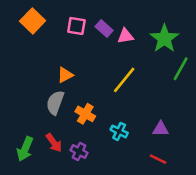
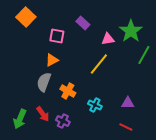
pink square: (76, 26) -> (57, 36), moved
pink triangle: (125, 36) -> (108, 39), moved

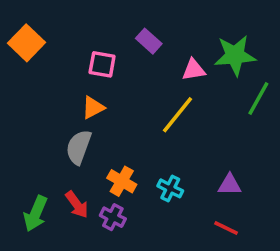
orange square: (26, 17) -> (27, 43), moved
green star: (131, 31) -> (235, 55), turned 30
orange cross: (68, 91) -> (122, 181), moved

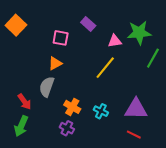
purple triangle: (230, 185) -> (136, 109), size x1.6
red arrow: (77, 205) -> (24, 102), moved

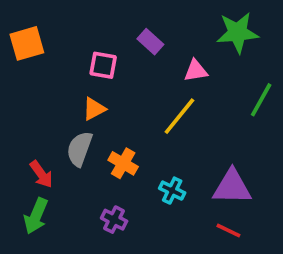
orange square: (16, 25) -> (27, 43), turned 30
green star: (139, 33) -> (237, 33), moved
orange cross: (72, 107) -> (123, 163), moved

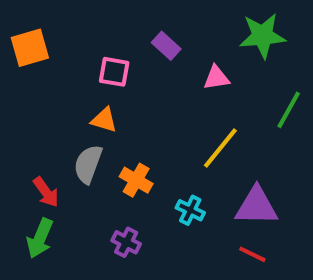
orange triangle: (94, 109) -> (104, 120), turned 45
yellow line: (179, 116) -> (220, 148), moved

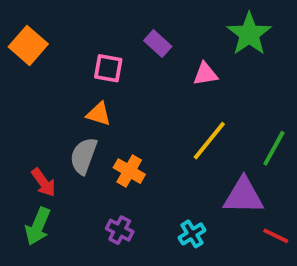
green star: (262, 36) -> (249, 34), turned -30
orange square: (30, 48) -> (28, 45), turned -33
green line: (289, 110) -> (274, 148), moved
cyan cross: (190, 210) -> (192, 234), moved, turned 32
red line: (252, 254) -> (276, 236), moved

